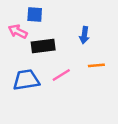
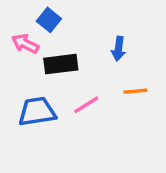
blue square: (35, 15) -> (49, 20), turned 35

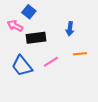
blue trapezoid: (37, 112) -> (22, 66), turned -120

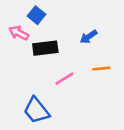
blue arrow: (70, 29) -> (89, 37), turned 48
blue trapezoid: (22, 66) -> (36, 110), moved

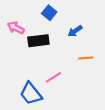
blue square: (36, 15) -> (49, 13), moved
pink line: (64, 79) -> (53, 77), moved

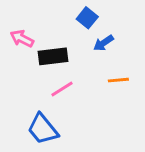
blue square: (49, 13) -> (87, 18), moved
pink line: (53, 77) -> (62, 89), moved

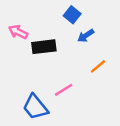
orange line: (118, 80) -> (98, 66), turned -35
pink line: (62, 89) -> (64, 90), moved

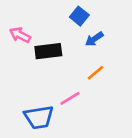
orange line: (98, 66) -> (96, 73), moved
blue trapezoid: (35, 107) -> (39, 117), turned -60

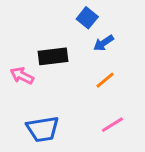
pink arrow: (20, 35) -> (22, 76), moved
pink line: (70, 98) -> (112, 125), moved

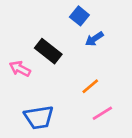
black rectangle: (53, 56) -> (48, 51), turned 45
orange line: (105, 80) -> (90, 86), moved

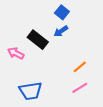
blue arrow: (94, 39) -> (61, 31), moved
orange line: (90, 86) -> (80, 67), moved

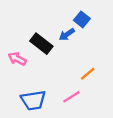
blue square: (62, 12) -> (82, 19), moved
pink line: (80, 88) -> (71, 97), moved

